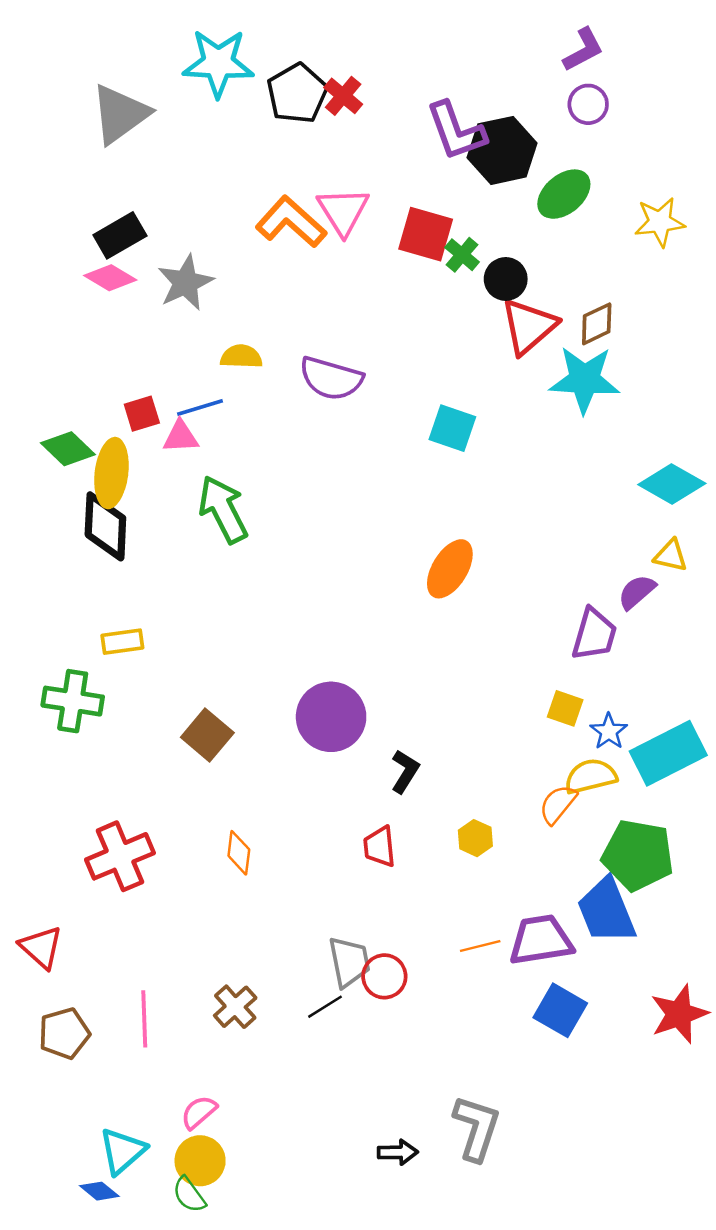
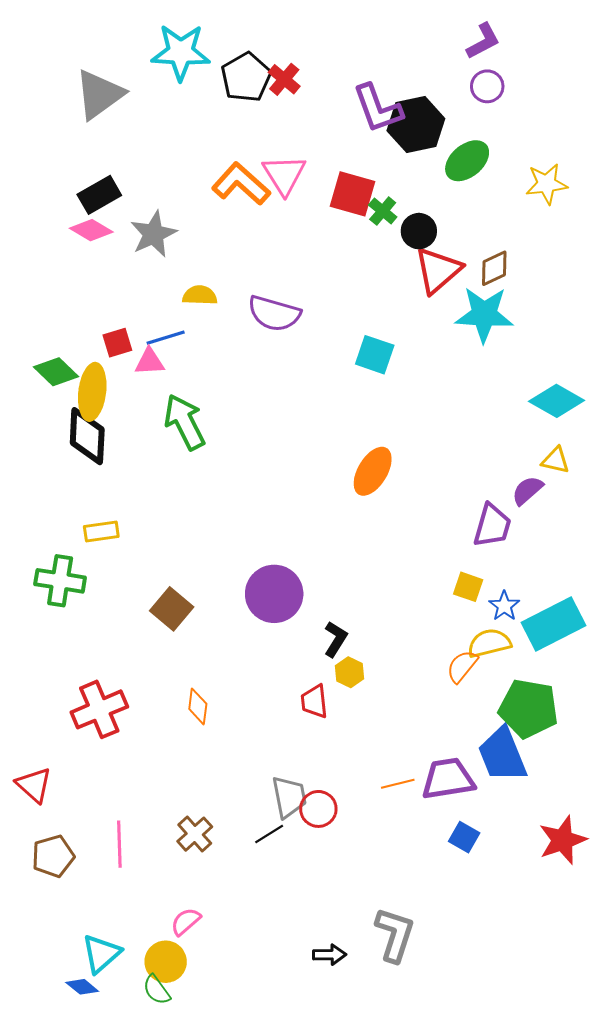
yellow hexagon: (475, 838) -> (350, 672), moved
blue square: (560, 1010) -> (464, 837), size x0.7
pink semicircle: (199, 1112) -> (186, 921), moved

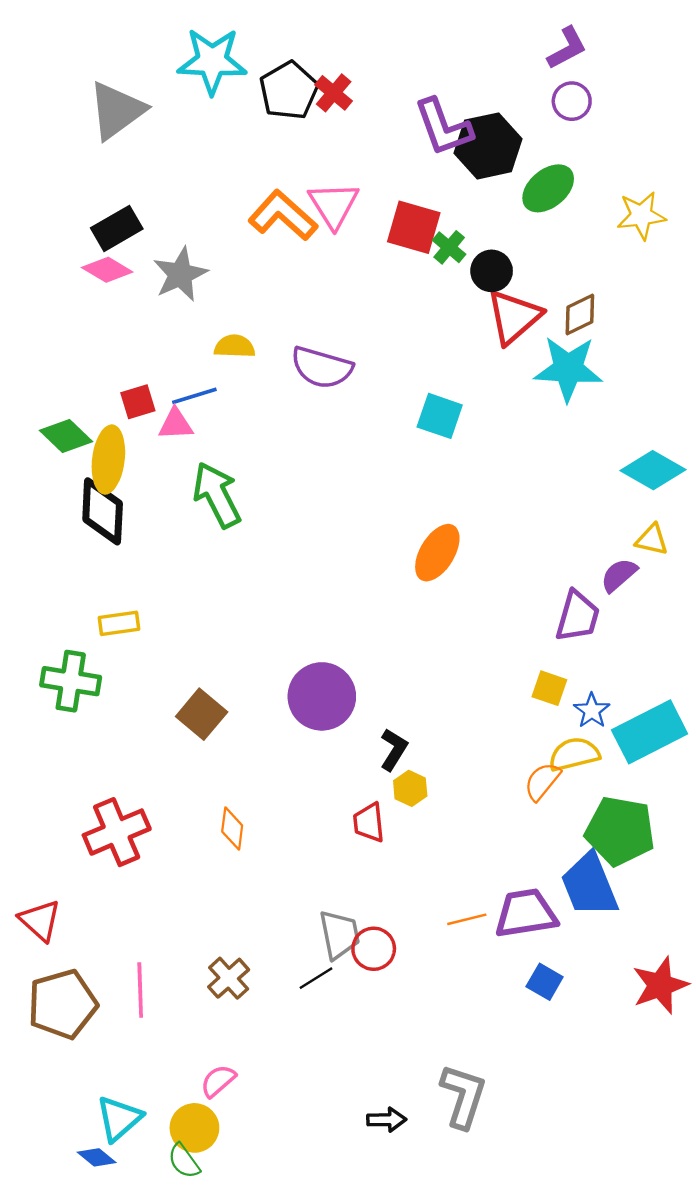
brown pentagon: (53, 856) -> (62, 1004), size x1.4

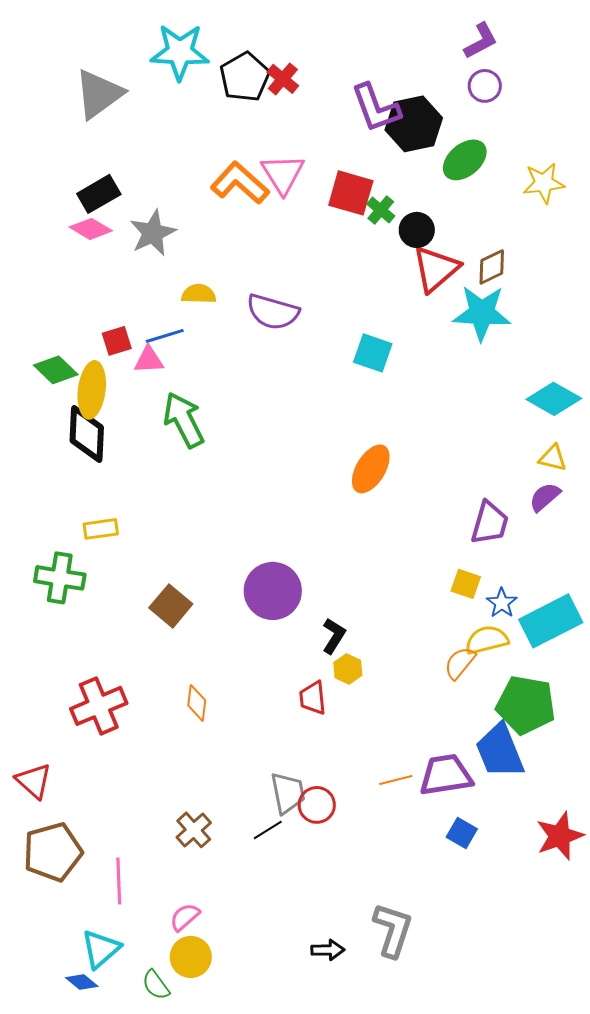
purple semicircle: (619, 575) -> (545, 497), moved
pink line: (140, 990) -> (119, 881), moved
yellow circle: (194, 1128) -> (191, 957), moved

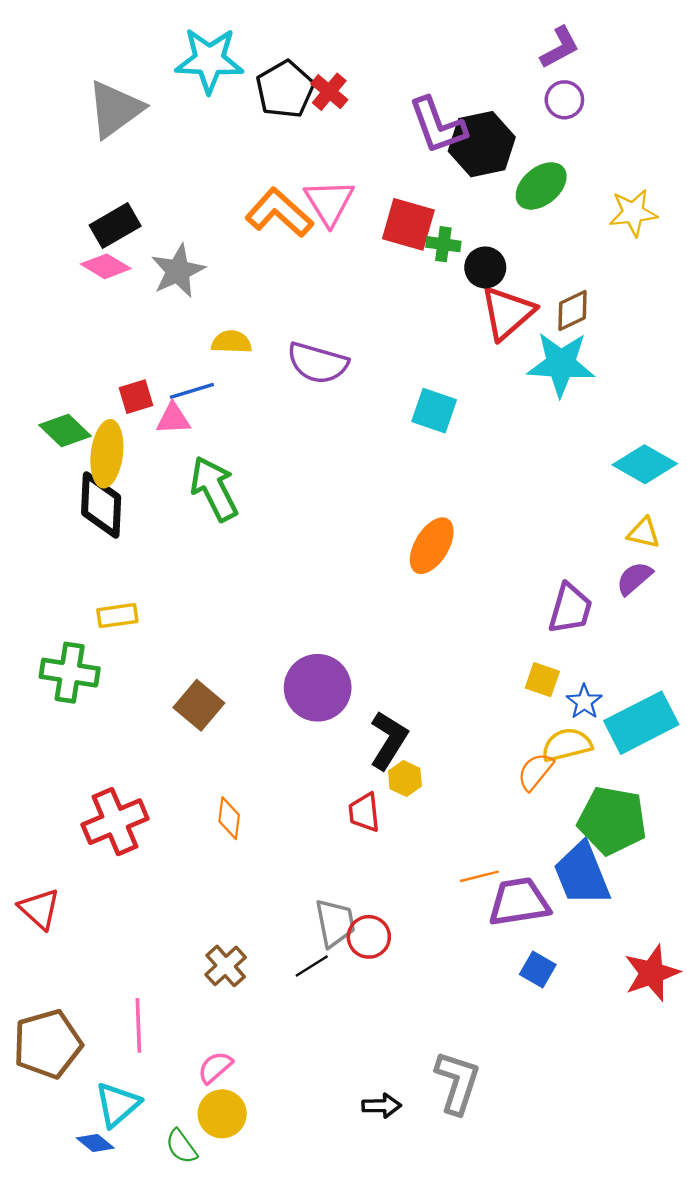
green cross: (381, 210) -> (443, 244), turned -32
black L-shape: (334, 636) -> (389, 740), size x1.4
orange line: (396, 780) -> (479, 876), moved
brown pentagon: (53, 852) -> (48, 1044), moved

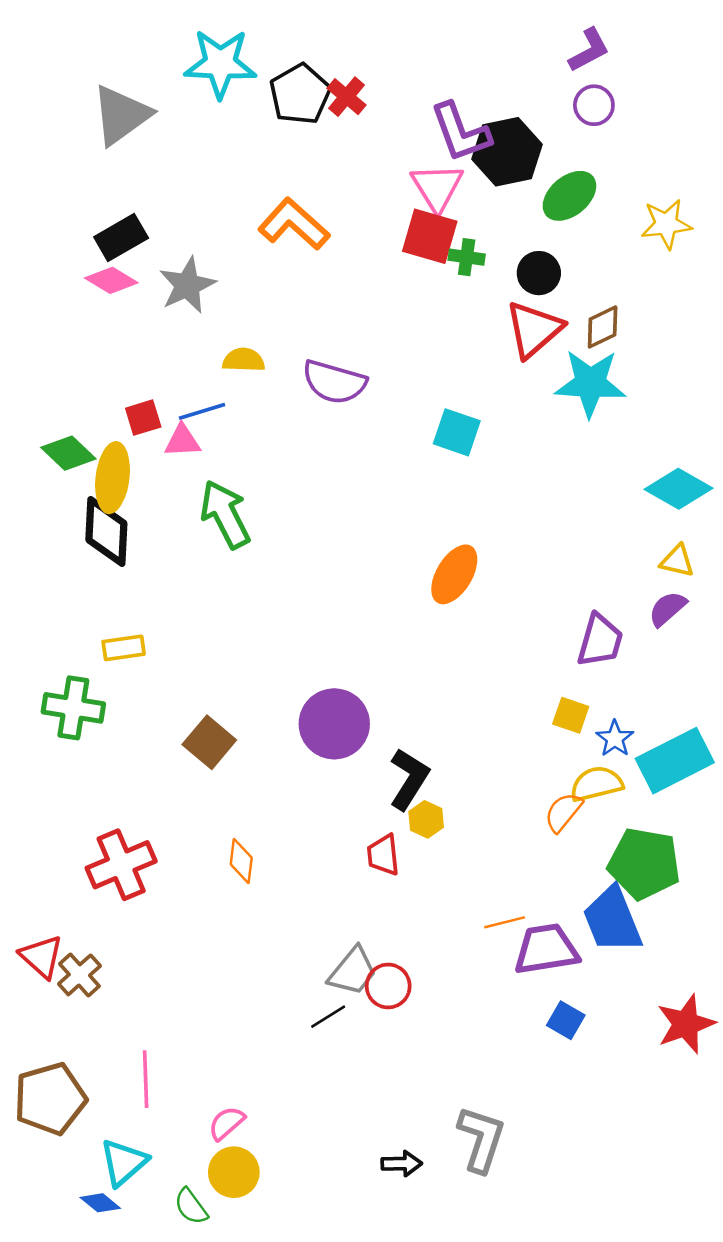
pink triangle: (329, 202) -> (437, 187), moved
black circle: (485, 267) -> (539, 273), moved
gray trapezoid: (335, 923) -> (353, 971), turned 50
brown cross: (226, 966) -> (79, 975), moved

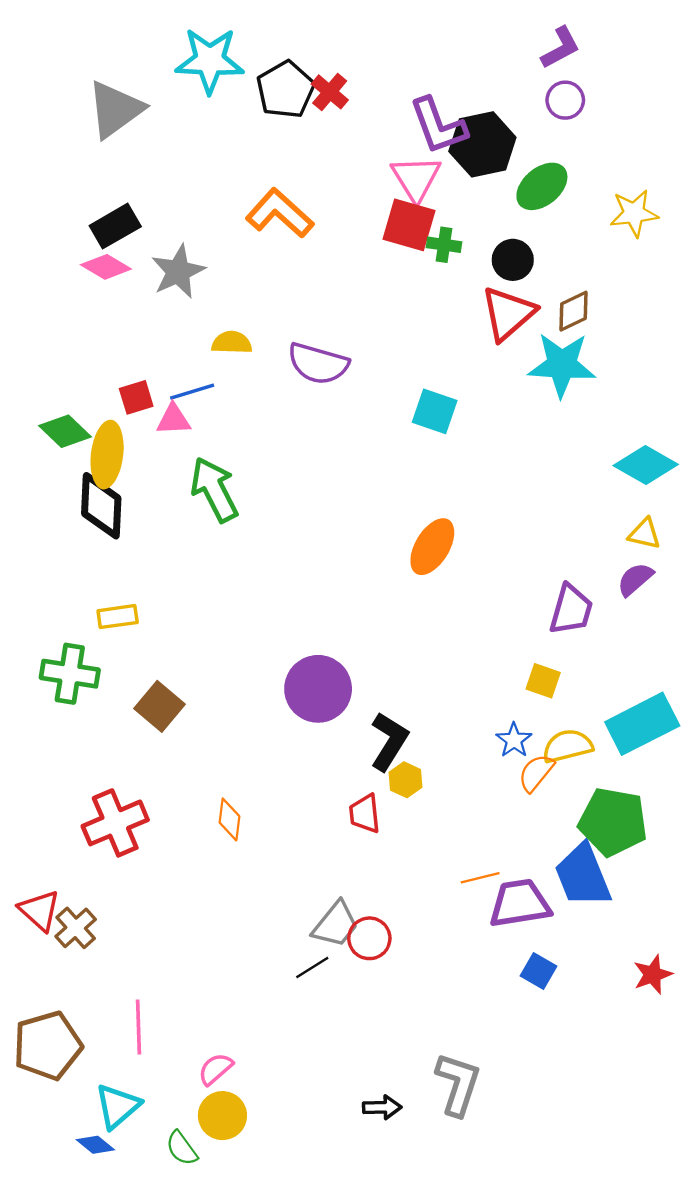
blue star: (615, 739) -> (514, 740), moved
brown square: (209, 742) -> (160, 706), moved
red star: (686, 1024) -> (653, 974), size x0.7

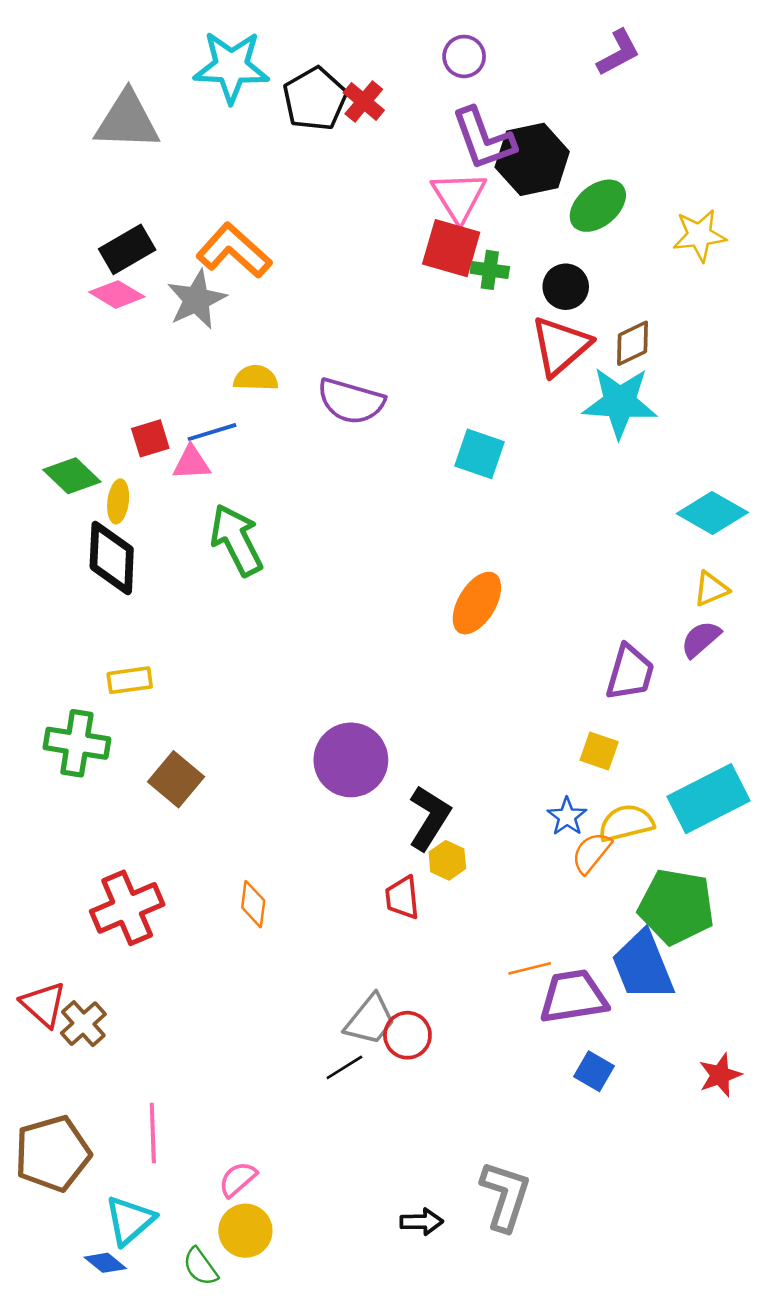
purple circle: (565, 100) -> (464, 56), moved
gray triangle: (115, 109) -> (127, 121), turned 38
orange L-shape: (280, 213) -> (234, 251), moved
yellow ellipse: (107, 455) -> (118, 501), size x0.6
yellow triangle: (644, 534) -> (711, 589), turned -36

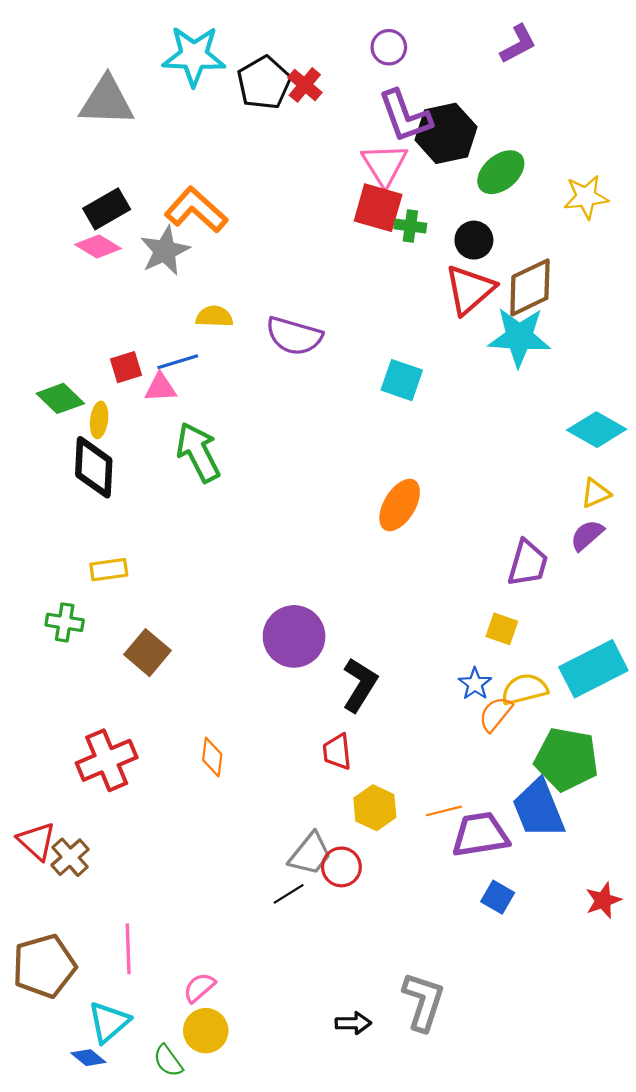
brown diamond: (633, 343) -> (530, 287), size x1.5
green cross: (77, 743) -> (65, 622), size x0.7
yellow hexagon: (447, 860) -> (375, 808), moved, size x1.4

